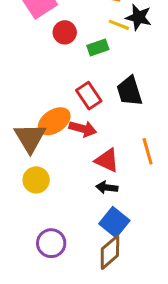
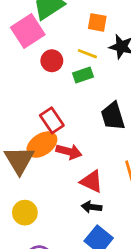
yellow line: (119, 25) -> (87, 54), moved
red rectangle: (89, 96) -> (52, 120), moved
yellow circle: (36, 180) -> (25, 213), moved

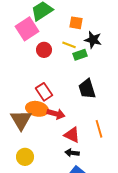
green rectangle: (83, 75) -> (80, 55), moved
orange ellipse: (42, 145) -> (37, 109), turned 45

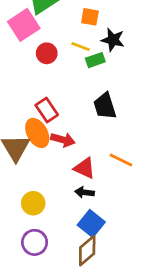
orange ellipse: (37, 109) -> (37, 133), turned 50
orange line: (99, 129) -> (121, 160), turned -48
yellow circle: (25, 157) -> (33, 203), moved

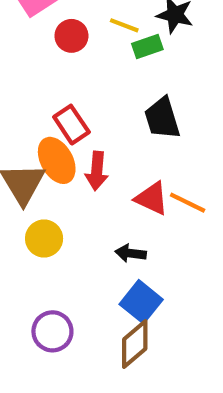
red arrow: (63, 140) -> (97, 171), turned 80
red triangle: (85, 168) -> (152, 198), moved
yellow circle: (33, 203) -> (44, 239), moved

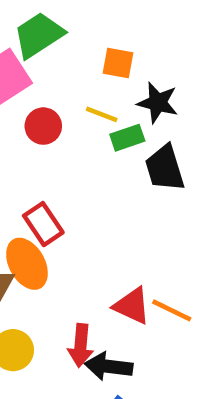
black trapezoid: (162, 118) -> (165, 168), moved
red arrow: (97, 171) -> (81, 345), moved
black arrow: (131, 253) -> (109, 366), size x1.4

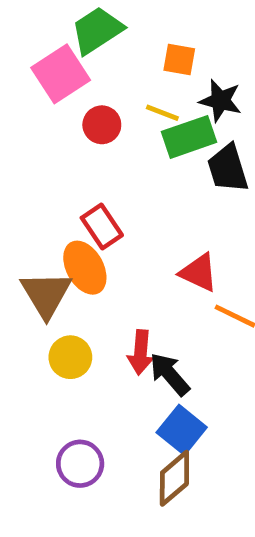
green rectangle: (127, 138) -> (189, 137), size x1.5
red triangle: (132, 306) -> (199, 272), moved
black arrow: (109, 366) -> (170, 374), turned 42

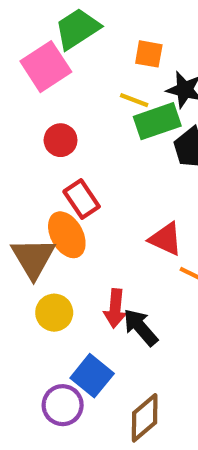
red circle: (102, 125) -> (61, 140), moved
blue square: (182, 430) -> (92, 376), moved

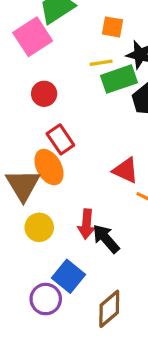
yellow line: (134, 100) -> (101, 63), turned -30

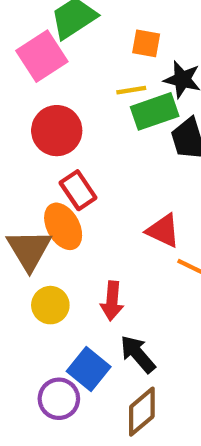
red circle: (44, 94) -> (57, 131), size x1.5
black arrow: (106, 239) -> (138, 354), moved

